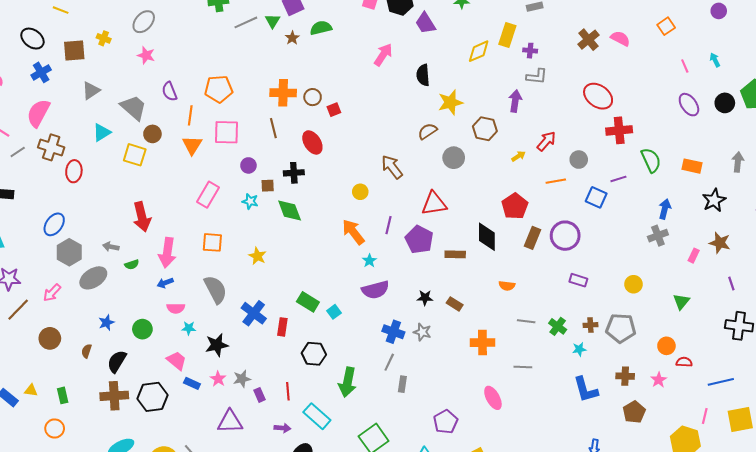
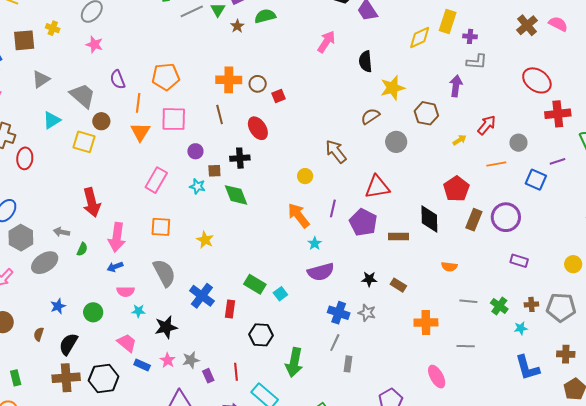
green semicircle: (132, 265) -> (82, 249), turned -48

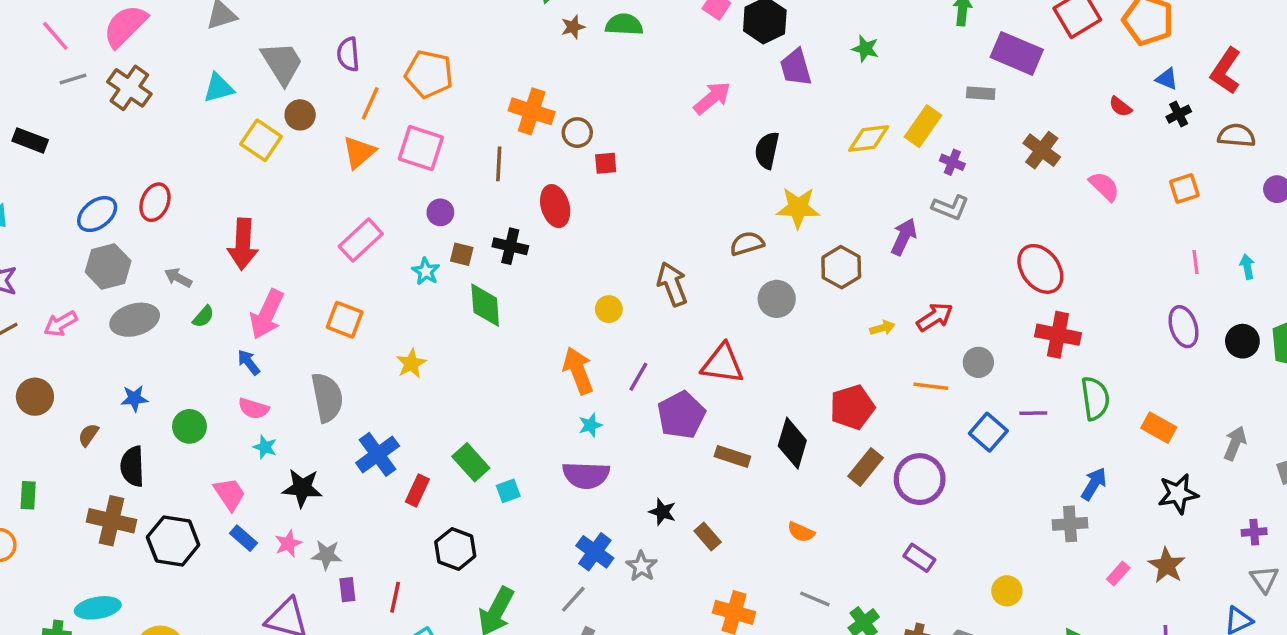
brown cross: (527, 25) -> (1042, 150), moved, turned -30
red ellipse: (25, 158) -> (155, 202), moved
blue arrow: (115, 267) -> (249, 362), turned 56
black semicircle: (68, 344) -> (132, 466), turned -50

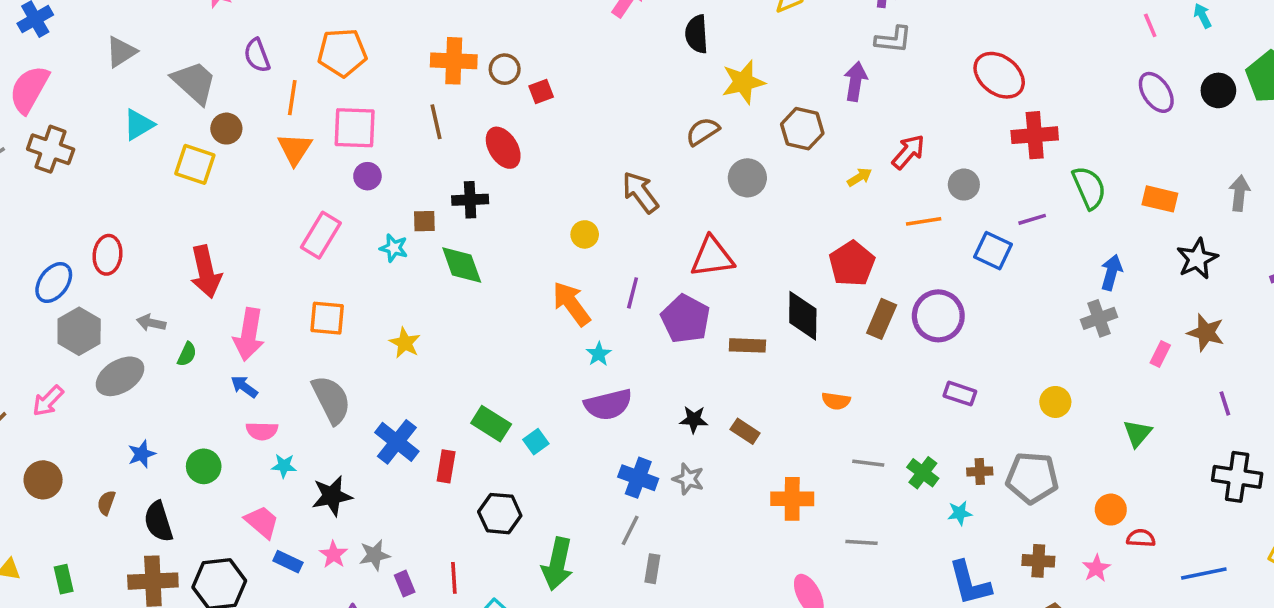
purple circle: (440, 212) -> (367, 176), moved

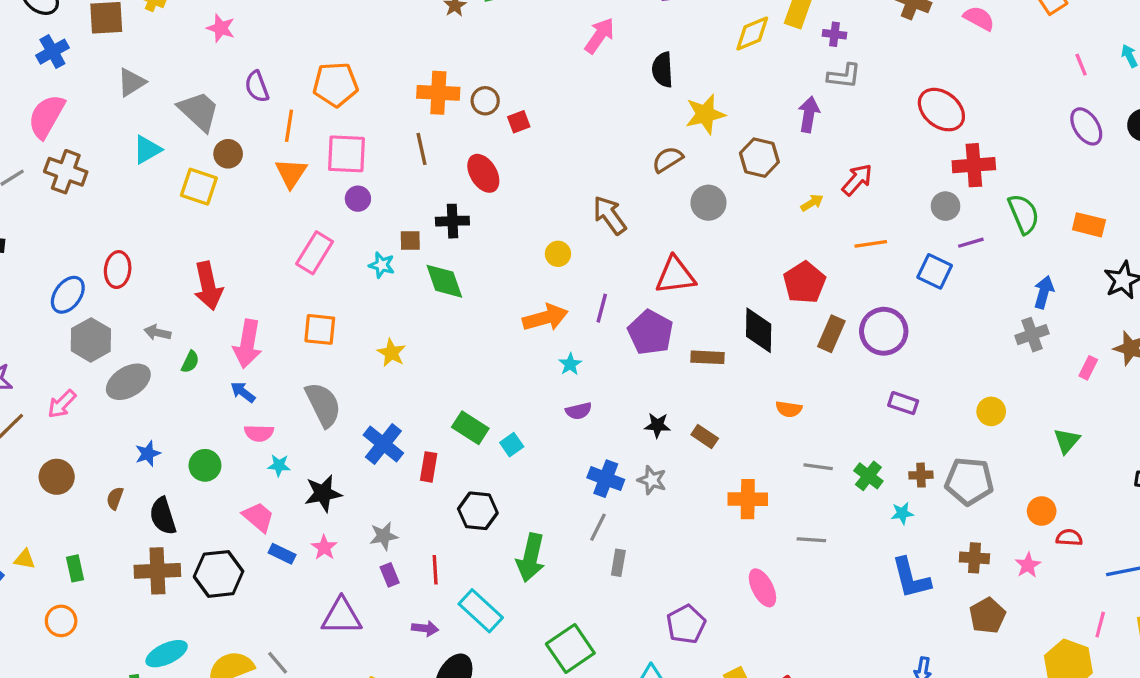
gray circle: (964, 185) -> (945, 206), moved
orange arrow: (571, 304) -> (545, 318), turned 111
purple semicircle: (608, 405) -> (579, 411), size x0.6
gray star: (375, 555) -> (384, 536), moved

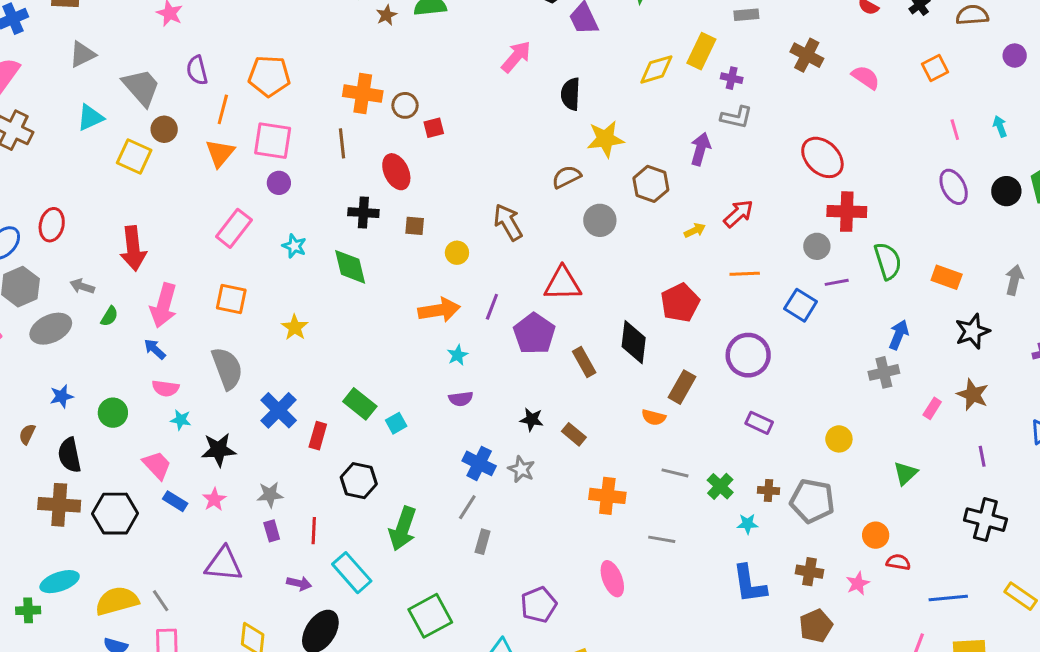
brown square: (410, 241) -> (415, 226), moved
brown rectangle: (831, 334) -> (682, 387), moved
brown rectangle: (707, 357) -> (584, 362), turned 52

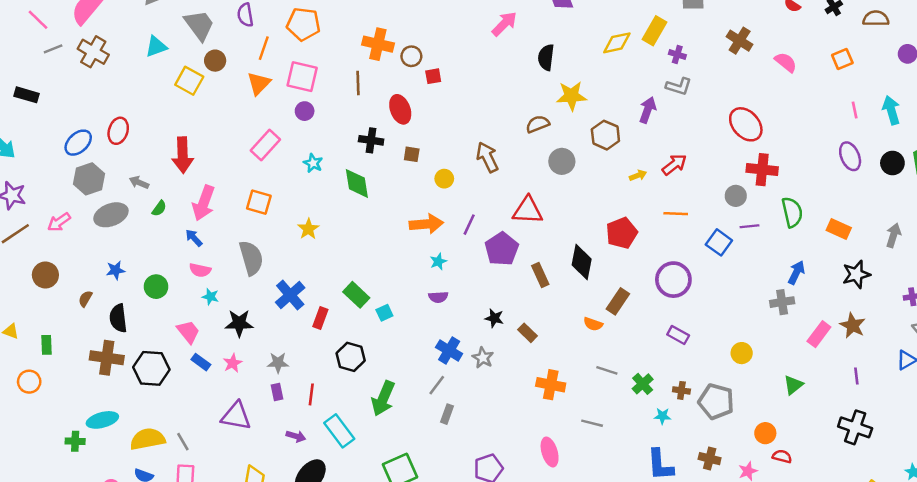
cyan arrow: (1000, 126) -> (891, 110), size x1.6
pink rectangle: (932, 408) -> (819, 334), size x1.5

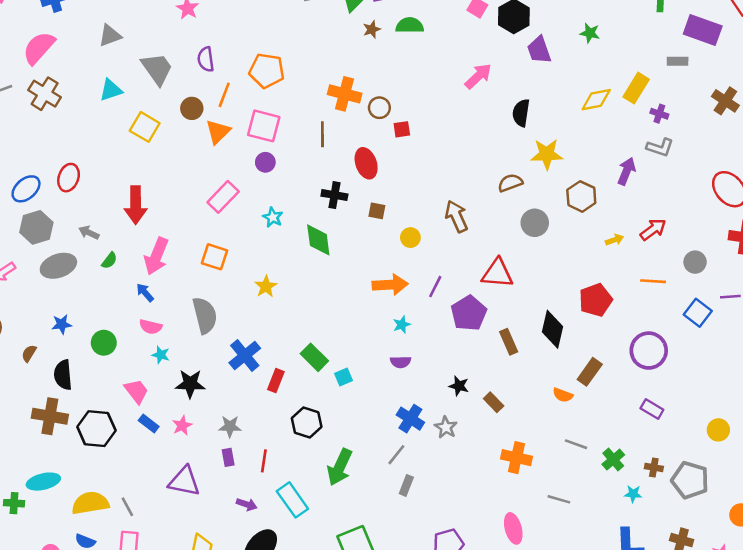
brown circle: (215, 61) -> (192, 108), moved
gray circle: (736, 196) -> (695, 262), moved

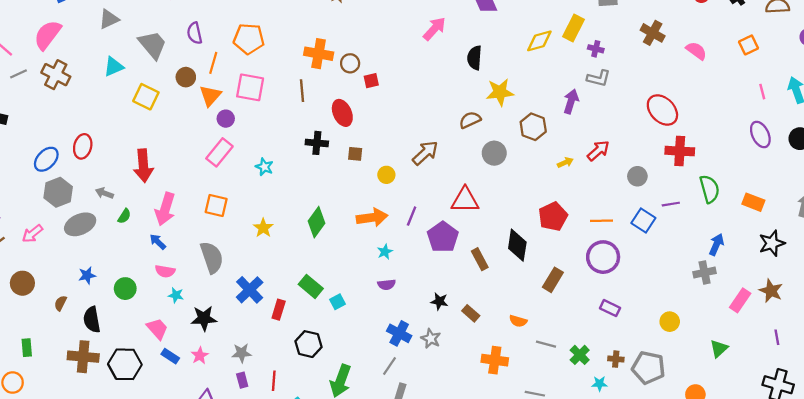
purple circle: (265, 162) -> (226, 119), moved
brown arrow: (456, 216) -> (425, 153), turned 76
green diamond: (318, 240) -> (316, 222), moved, turned 48
orange line: (653, 281) -> (601, 221), moved
orange semicircle: (563, 395) -> (518, 321), moved

